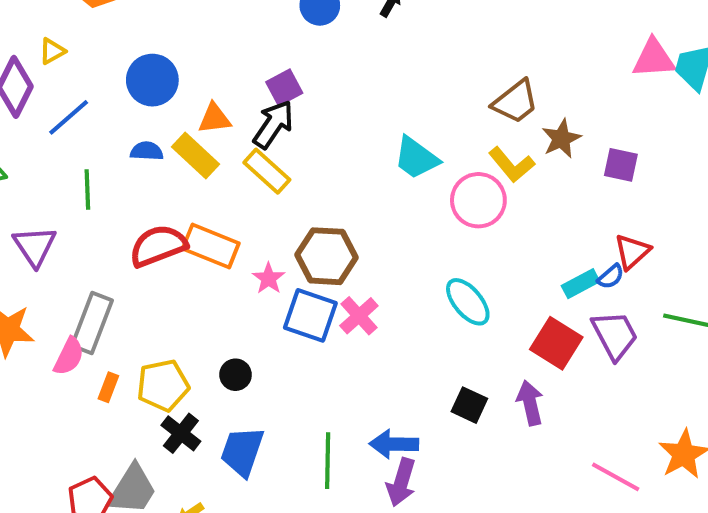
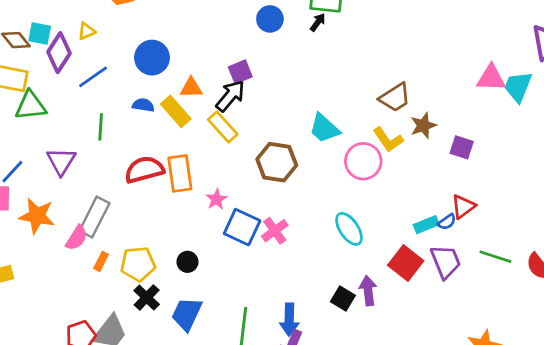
orange rectangle: (211, 246) -> (180, 173), turned 54
brown hexagon: (327, 256) -> (277, 162), moved
purple arrow: (530, 403) -> (368, 291), moved
blue arrow: (394, 444) -> (289, 320), turned -96

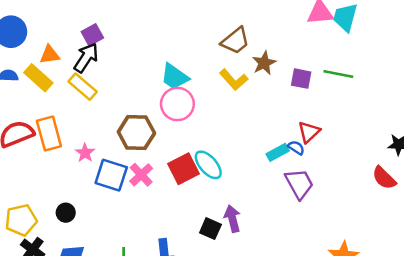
pink circle: (363, 161) -> (177, 104), moved
brown hexagon: (277, 162) -> (136, 133), moved
blue semicircle: (447, 222) -> (296, 148), turned -105
green line: (495, 257) -> (338, 74), moved
red square: (406, 263) -> (183, 169), moved, turned 32

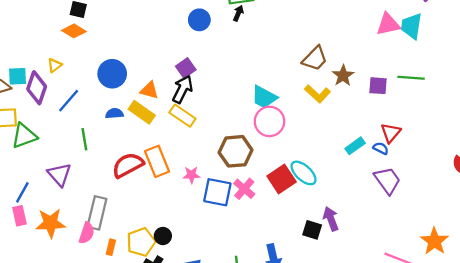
orange triangle: (50, 55) -> (149, 90), turned 30
cyan rectangle: (278, 152) -> (355, 146), moved
pink star: (85, 153) -> (191, 175), turned -30
black circle: (66, 213) -> (163, 236), moved

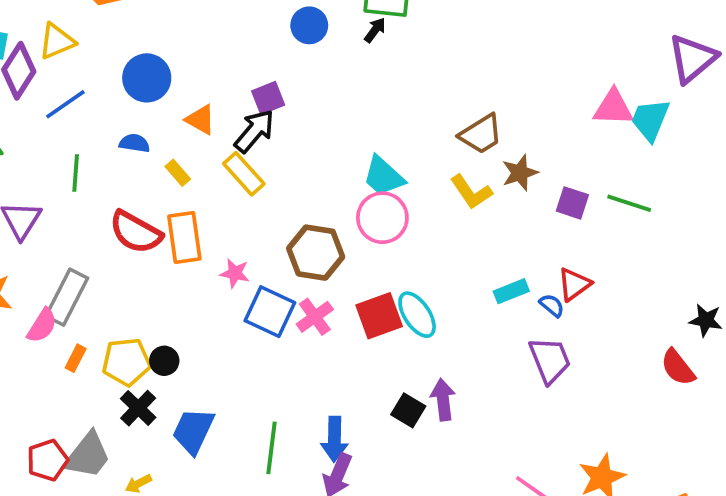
yellow triangle: (55, 65) -> (57, 41), size x1.5
yellow rectangle: (142, 112) -> (178, 173), moved, size x0.6
red semicircle: (128, 165) -> (136, 232), turned -136

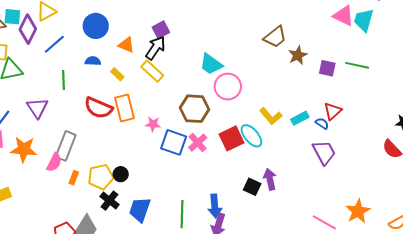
pink triangle: (613, 108) -> (344, 16), turned 30
cyan trapezoid: (383, 176) -> (211, 64), moved
yellow L-shape: (471, 192) -> (271, 116), moved

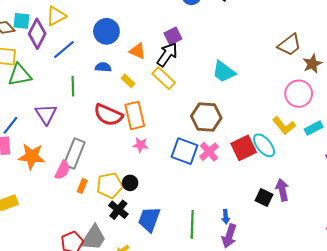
pink circle: (228, 87) -> (299, 94), moved
pink star: (153, 124) -> (141, 145), moved
blue arrow: (215, 206) -> (226, 217), size x0.6

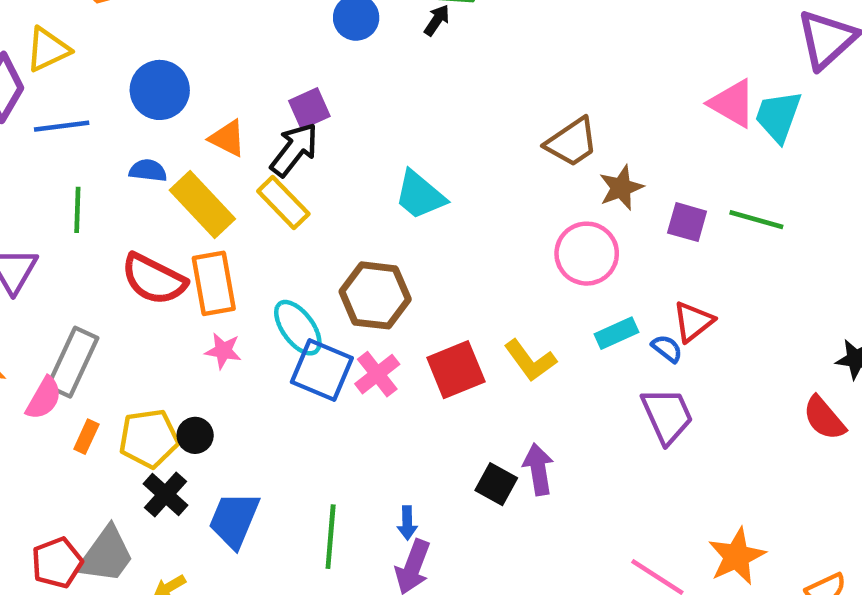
blue line: (64, 50) -> (62, 126), turned 30
yellow rectangle: (128, 81) -> (202, 205), size x2.0
yellow L-shape: (284, 126) -> (530, 360), moved
cyan ellipse: (264, 145) -> (298, 328), moved

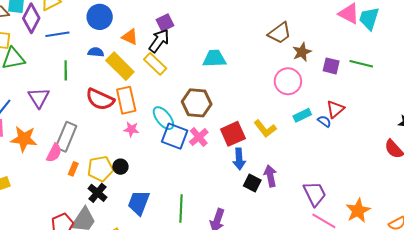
cyan trapezoid: (420, 195) -> (214, 59), turned 140
purple trapezoid: (667, 416) -> (315, 194), moved
black cross: (166, 495) -> (98, 193), moved
blue arrow: (407, 523) -> (239, 159), moved, size x1.5

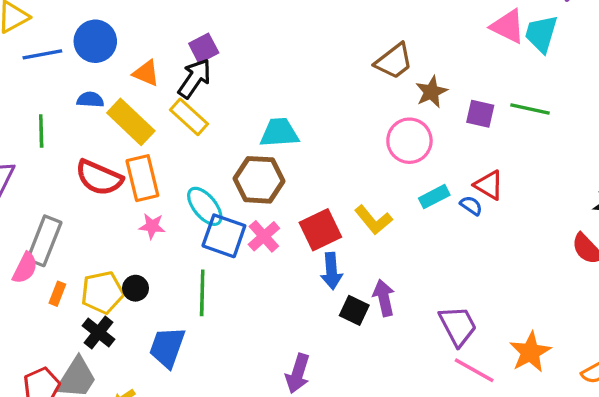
blue line: (57, 34) -> (42, 54), moved
cyan trapezoid: (214, 59) -> (279, 133), moved
red triangle: (335, 109) -> (489, 185), turned -48
green line: (181, 209) -> (202, 293), moved

